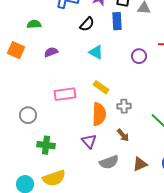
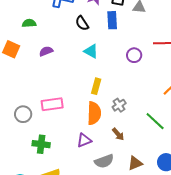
black semicircle: (87, 24) -> (82, 23), turned 105
yellow rectangle: (101, 87) -> (96, 86), turned 70
pink rectangle: (65, 94) -> (52, 104), moved
gray cross: (124, 106) -> (119, 105), turned -32
purple triangle: (89, 141) -> (84, 140), turned 49

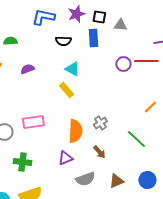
black semicircle: (82, 23) -> (63, 41), turned -56
purple circle: (134, 55) -> (123, 64), moved
yellow rectangle: (96, 86) -> (66, 90), moved, turned -56

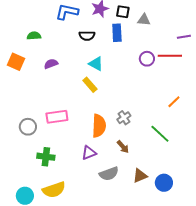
blue circle: (147, 180) -> (164, 183), moved

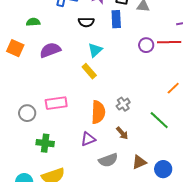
purple semicircle: (51, 64) -> (50, 50), size x1.5
cyan triangle: (96, 64) -> (95, 50), turned 49

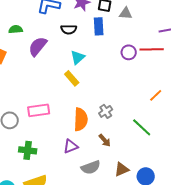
purple semicircle: (50, 50) -> (38, 46), moved, turned -30

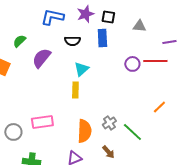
gray triangle: (126, 13) -> (139, 26), moved
green semicircle: (16, 29) -> (19, 41), turned -40
yellow rectangle: (72, 78) -> (75, 90), turned 42
green line: (142, 127) -> (132, 132), moved

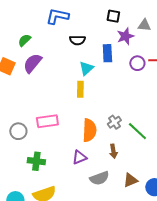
purple star: (85, 14) -> (125, 36), moved
blue rectangle: (102, 38) -> (107, 53), moved
purple semicircle: (41, 58) -> (32, 63), moved
brown arrow: (108, 152) -> (113, 151), turned 32

